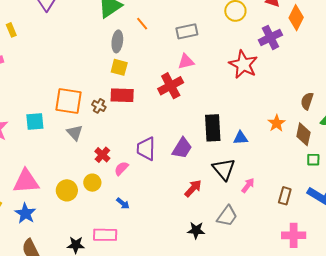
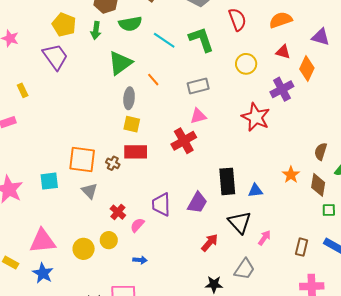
blue arrow: (123, 203) -> (140, 260), turned -32

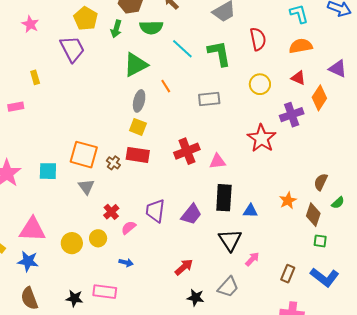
pink triangle: (198, 116) -> (218, 161), moved
red arrow: (210, 243) -> (184, 267), moved
blue star: (43, 273) -> (28, 261), turned -30

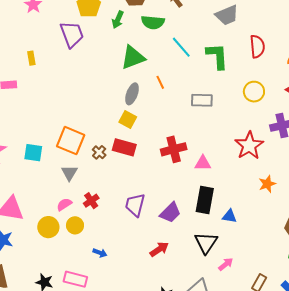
orange star: (288, 201) -> (267, 184), moved
pink semicircle: (129, 228) -> (64, 204), moved
red arrow: (184, 267) -> (159, 249), moved

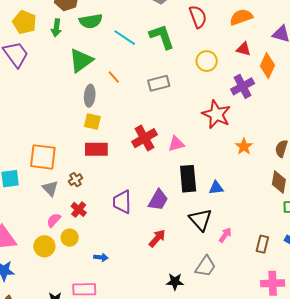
brown cross: (99, 152) -> (76, 180), moved, turned 32

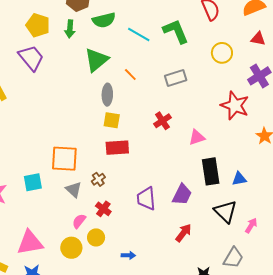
red cross: (144, 138) -> (162, 121), moved, size x0.7

